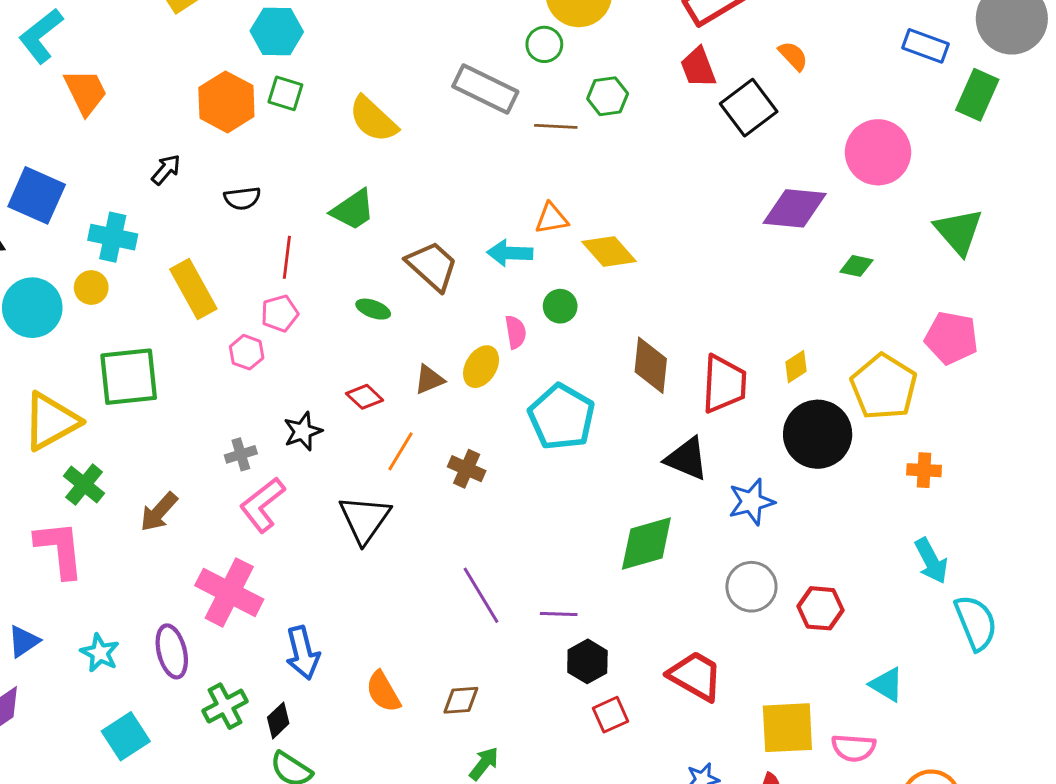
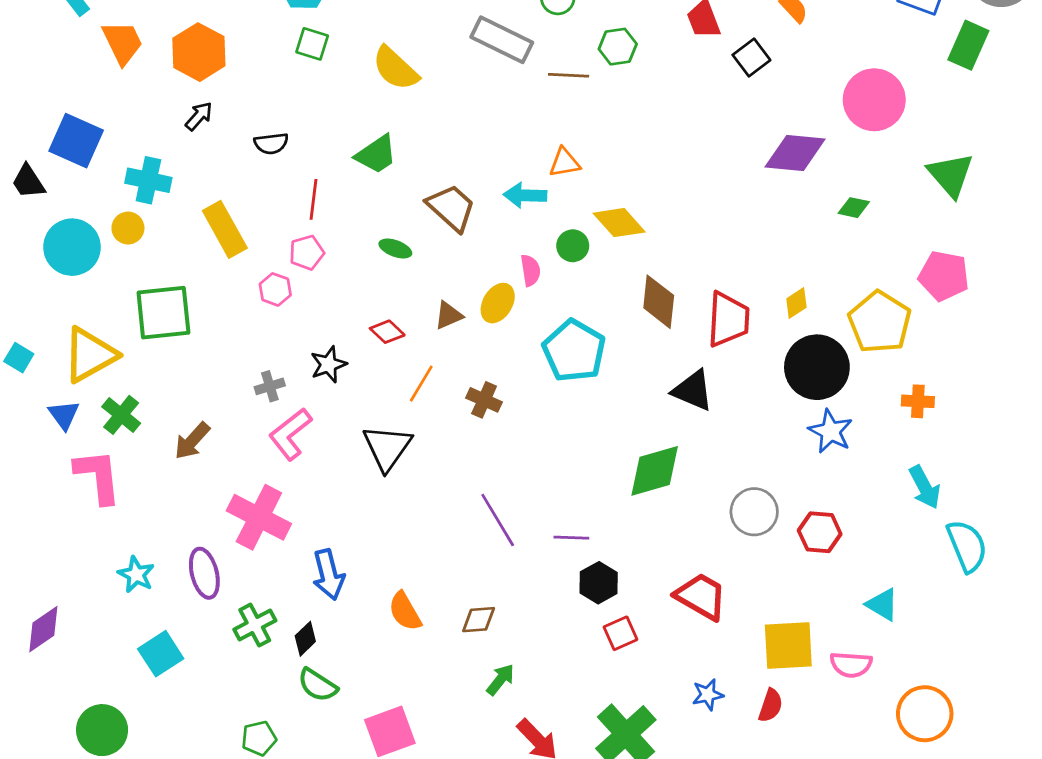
orange hexagon: (226, 102) -> (199, 52), moved
black square: (749, 108) -> (751, 57), size x0.7
yellow diamond: (609, 252) -> (619, 223), moved
blue star: (751, 502) -> (831, 431), moved, turned -30
blue triangle: (24, 641) -> (64, 415), moved, turned -32

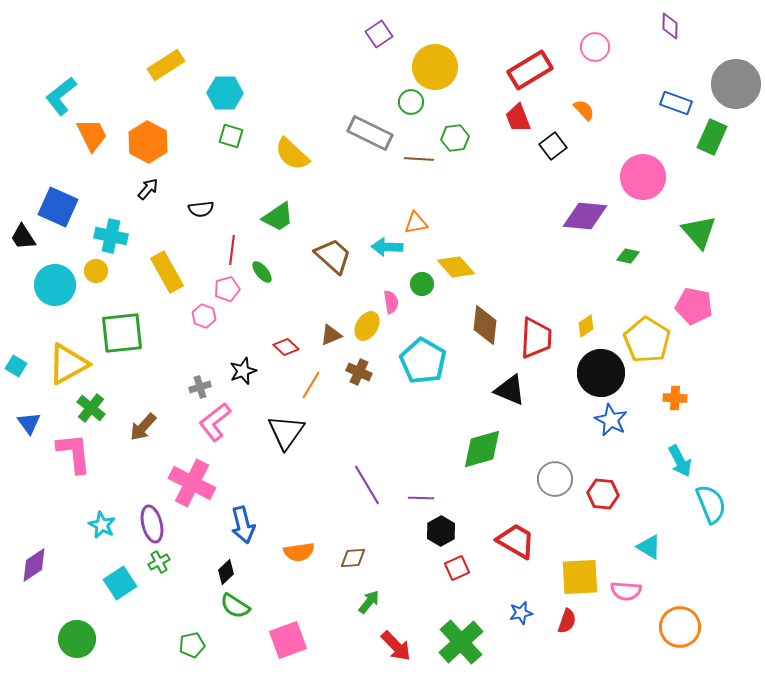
green ellipse: (395, 248) -> (262, 272), moved, turned 30
brown cross: (484, 400) -> (359, 372), moved
blue triangle: (64, 415) -> (29, 423), moved
orange semicircle: (405, 611) -> (299, 552), turned -68
green cross: (255, 625) -> (159, 562), moved, size x0.7

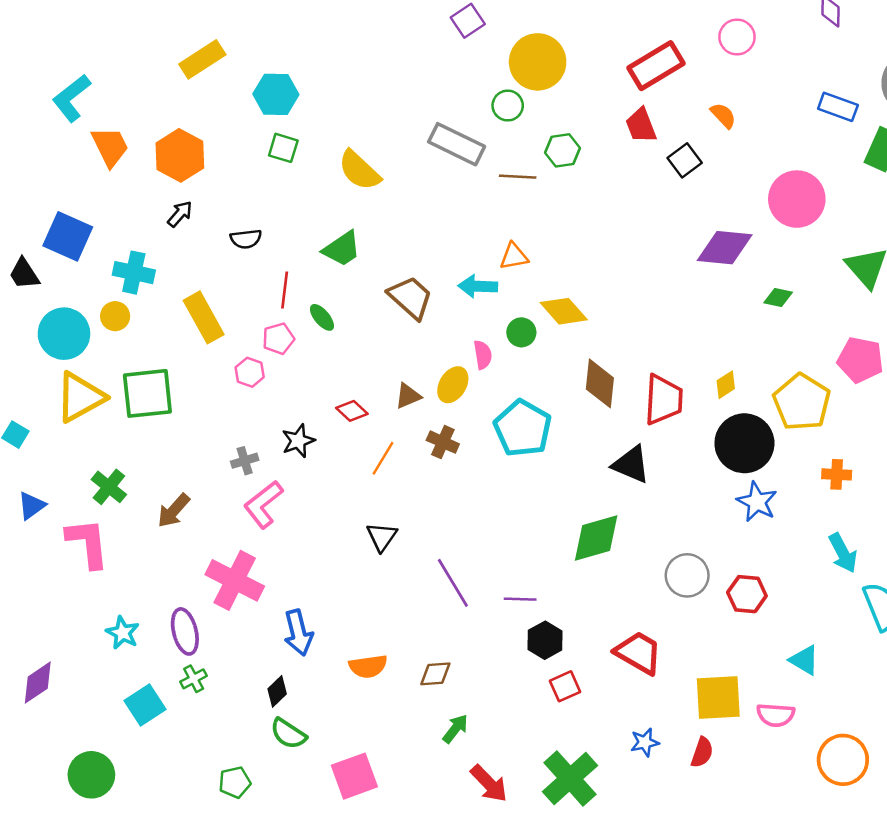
yellow triangle: (68, 364) -> (80, 397), moved
blue triangle: (29, 423) -> (32, 506), turned 30
black triangle: (286, 432) -> (382, 537), moved, size x0.7

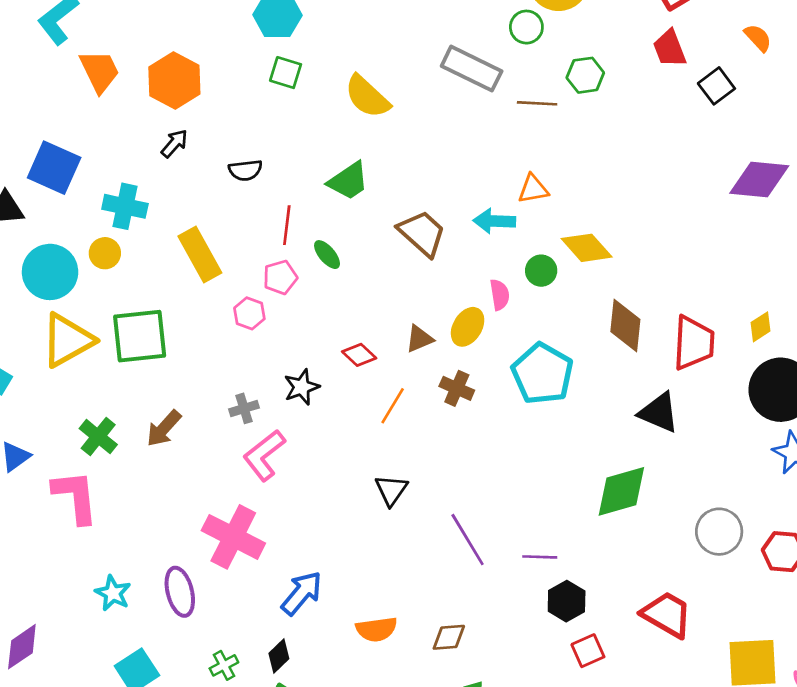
brown arrow: (174, 511) -> (164, 429), moved
blue arrow: (298, 633) -> (302, 593), turned -126
green cross: (194, 679) -> (224, 665), moved

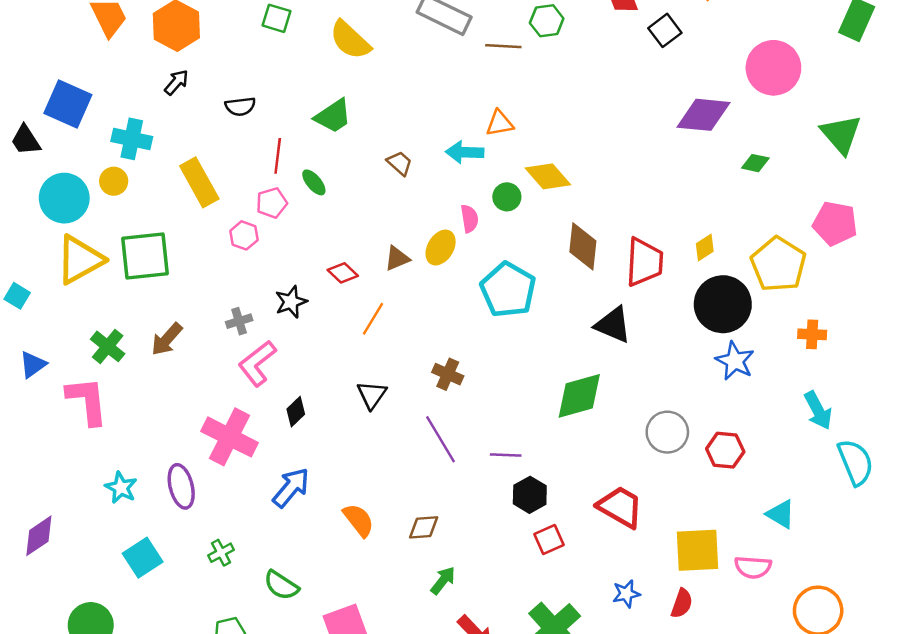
brown trapezoid: (422, 233) -> (400, 163), size x0.6
brown cross: (457, 388) -> (448, 374), moved
orange semicircle: (377, 629) -> (359, 520), turned -120
black diamond: (279, 656) -> (296, 412), moved

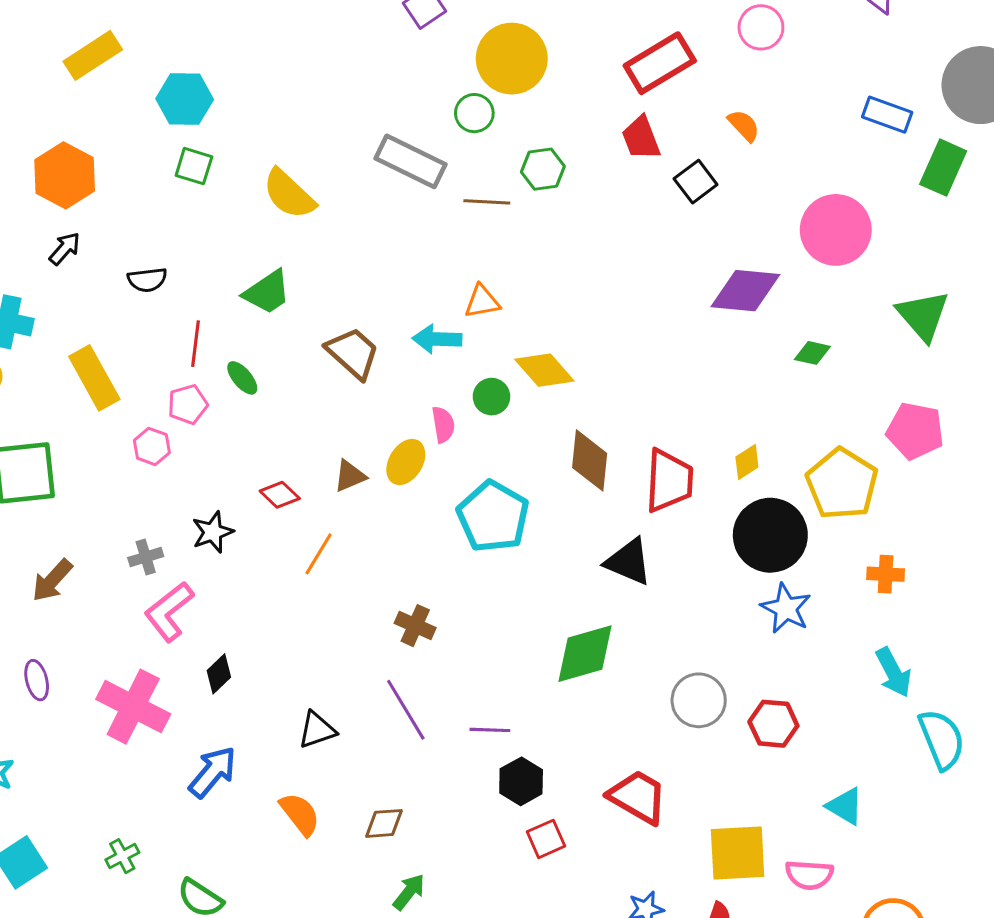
brown trapezoid: (400, 163) -> (353, 353), size x1.6
black triangle: (372, 395) -> (317, 730), moved, turned 36
purple ellipse: (181, 486) -> (37, 680), moved, size x0.7

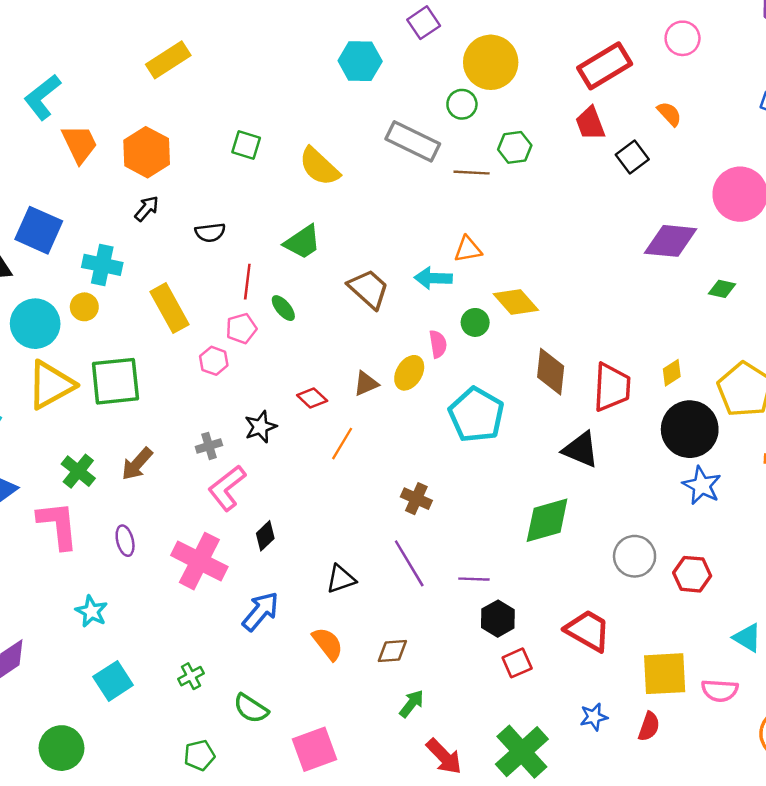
cyan hexagon: (185, 99) -> (360, 61), moved

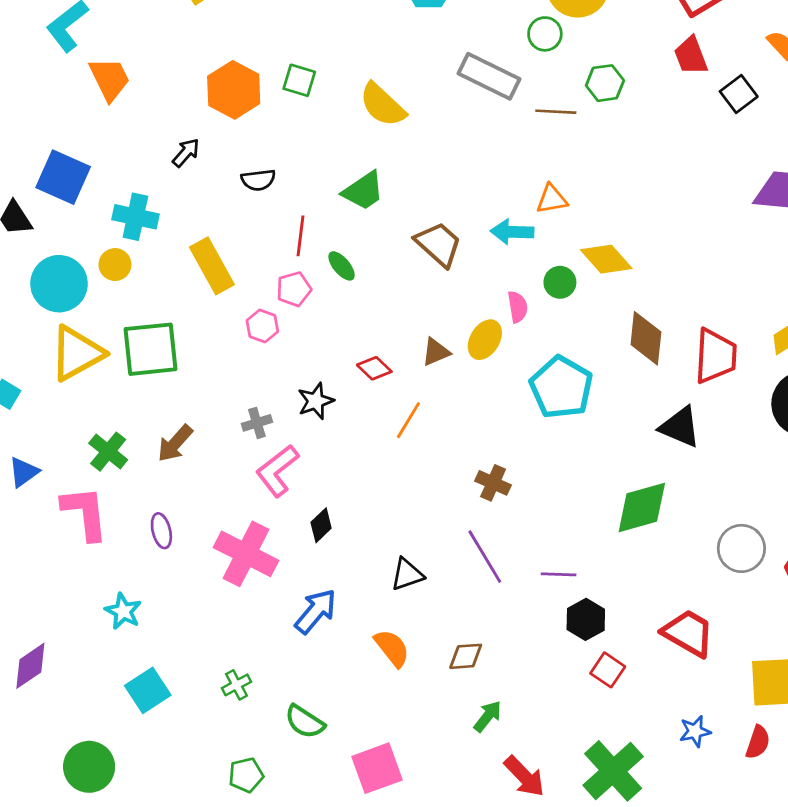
orange hexagon: (147, 152) -> (234, 90), moved
red square: (517, 663) -> (608, 670), turned -32

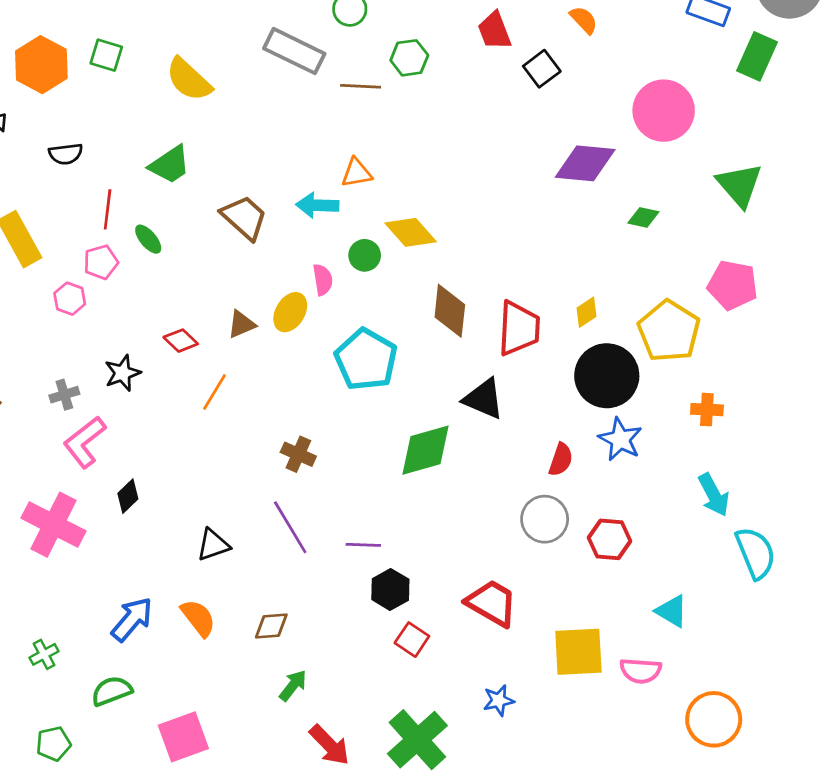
green diamond: (642, 507) -> (426, 450), moved
blue arrow: (316, 611) -> (132, 619), moved
green semicircle: (305, 722) -> (112, 691), turned 126
red semicircle: (758, 742) -> (561, 460), moved

